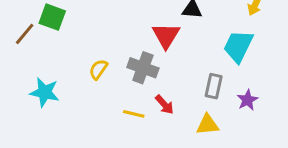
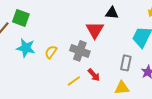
cyan star: (45, 92) -> (26, 48), moved
yellow line: (134, 114) -> (74, 81), turned -48

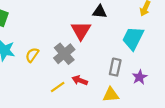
gray cross: (80, 51) -> (64, 54), turned 30
red arrow: (94, 75) -> (80, 80), turned 152

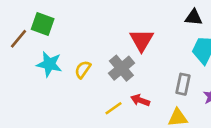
black triangle: (100, 12) -> (194, 17), moved

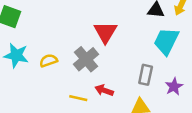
yellow semicircle: (83, 69) -> (48, 61), turned 36
yellow line: (113, 108) -> (78, 98), turned 48

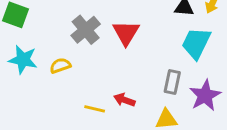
gray cross: (86, 59) -> (86, 30), moved
purple star: (174, 86) -> (205, 95), size x1.5

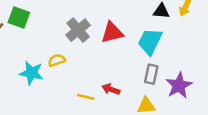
red triangle: (126, 33) -> (112, 33), turned 45
cyan trapezoid: (196, 43) -> (150, 41), moved
cyan star: (23, 60) -> (31, 73), moved

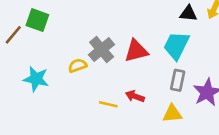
gray cross: (78, 30) -> (102, 50), moved
red triangle: (112, 33) -> (136, 51), moved
cyan star: (31, 73) -> (36, 79), moved

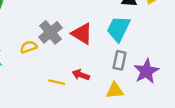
red triangle: (136, 51) -> (82, 34), turned 45

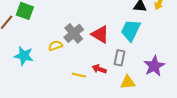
gray rectangle: (120, 60) -> (120, 58), moved

